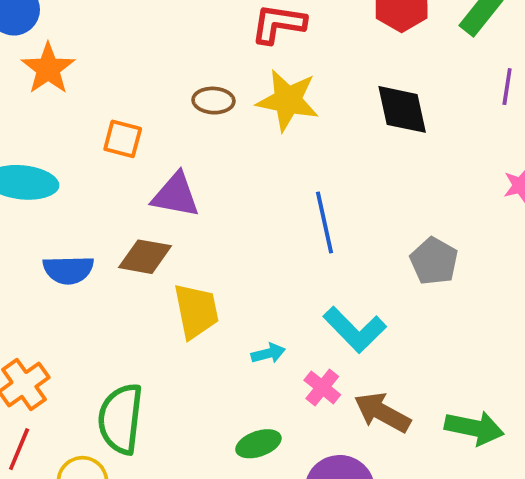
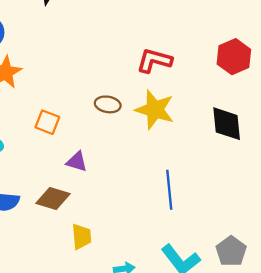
purple triangle: (176, 195) -> (77, 162), size x0.7
gray pentagon: (434, 261) -> (231, 251), moved
yellow trapezoid: (196, 311) -> (82, 237), size x0.7

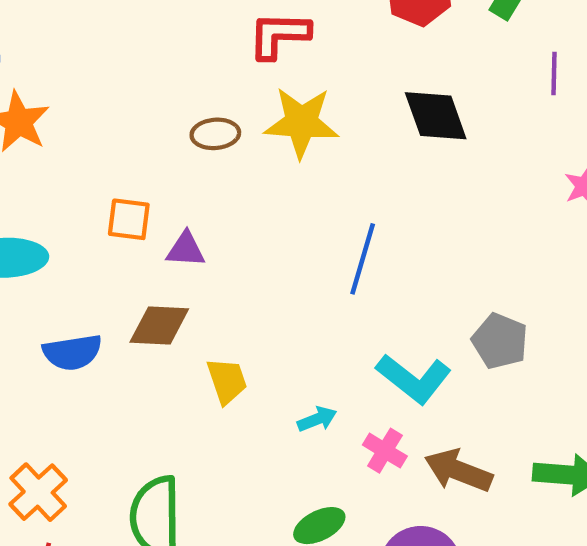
orange square: (47, 122) -> (129, 219), moved
blue line: (169, 190) -> (363, 259), turned 36

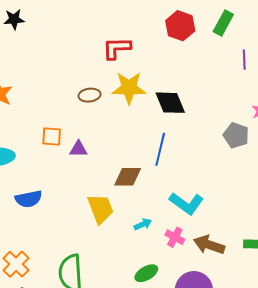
black diamond: (436, 116) -> (170, 103), moved
brown diamond: (159, 326) -> (128, 177), moved
gray pentagon: (500, 341) -> (236, 135), moved
yellow trapezoid: (227, 381) -> (100, 209), size x1.4

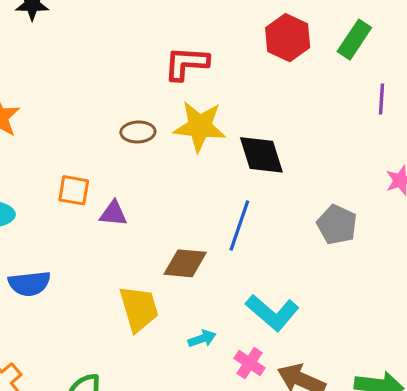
gray pentagon: (236, 135) -> (337, 225), moved

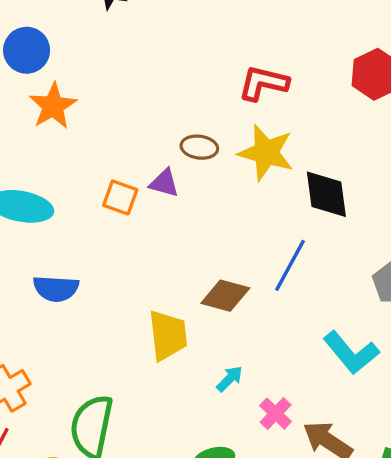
purple triangle: (113, 214) -> (164, 183), moved
cyan L-shape: (272, 313) -> (351, 353), moved
cyan arrow: (202, 339) -> (230, 379), turned -36

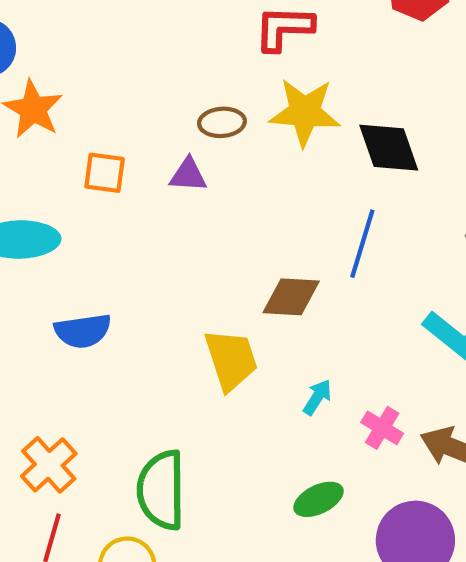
orange square: (120, 197) -> (105, 173), moved

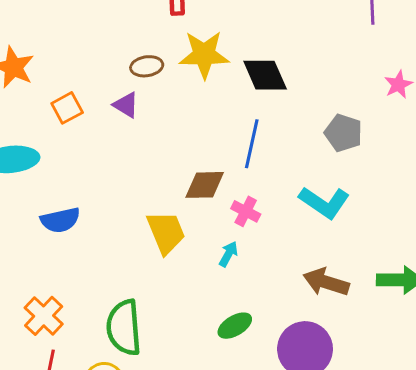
orange square: (105, 173) -> (67, 108), turned -32
purple triangle: (188, 175) -> (126, 105), turned 32
pink cross: (382, 428) -> (246, 211), moved

